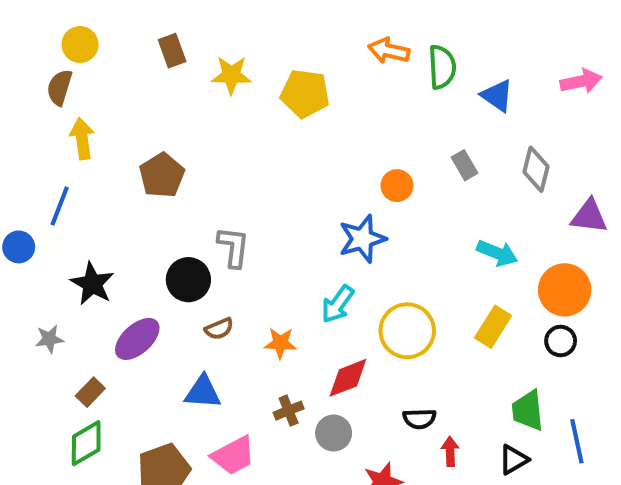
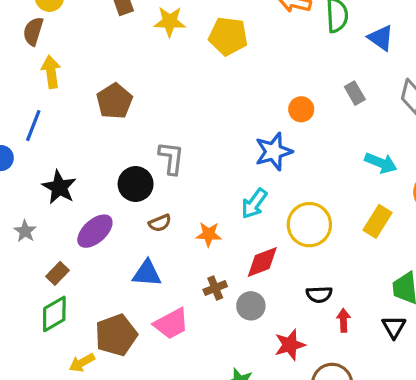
gray star: (49, 339) -> (25, 231), turned -30
black triangle: (514, 460) -> (394, 327), turned -30

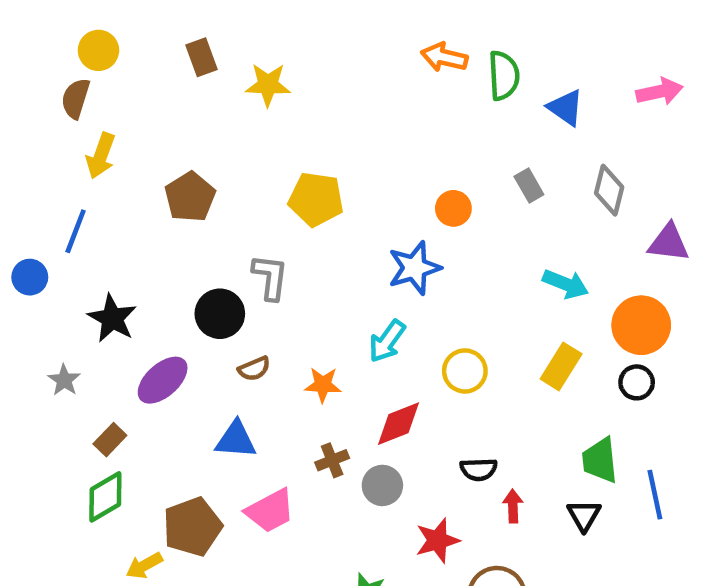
yellow pentagon: (228, 36) -> (316, 199), moved
yellow arrow: (51, 72) -> (101, 156), turned -152
yellow circle: (309, 225) -> (465, 371), size x0.7

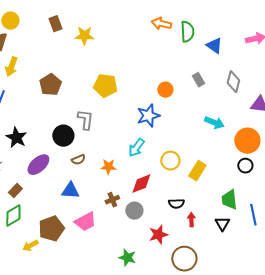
yellow rectangle: (561, 366) -> (197, 171), moved

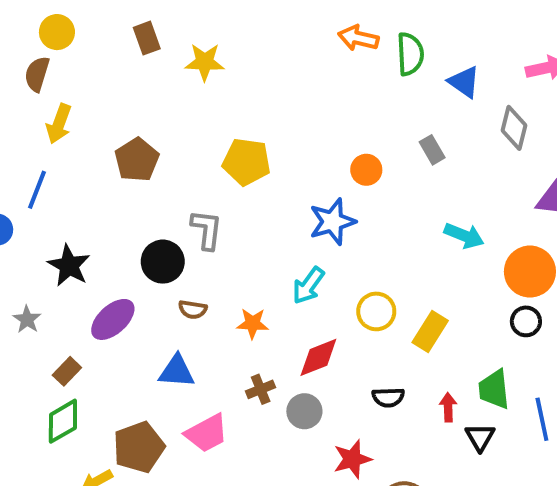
gray diamond: (233, 82) -> (514, 128), moved
brown semicircle: (78, 160) -> (193, 309), turned 32
red arrow: (191, 220) -> (448, 407), moved

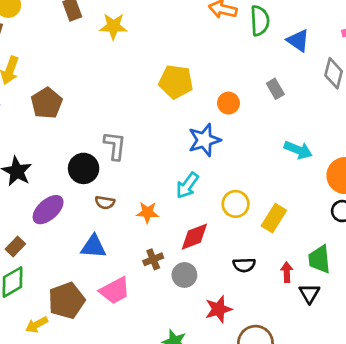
brown pentagon: (137, 160) -> (47, 103), moved
yellow pentagon: (247, 162) -> (176, 82), moved

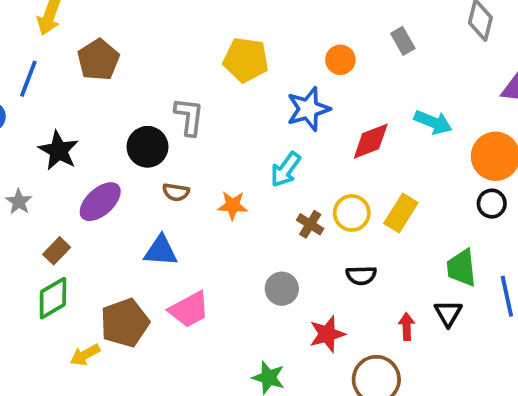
yellow pentagon: (176, 82) -> (246, 60), moved
yellow circle: (236, 204) -> (352, 213), moved
red diamond: (194, 237) -> (371, 141), moved
brown cross: (153, 259) -> (310, 224), moved, turned -36
red arrow: (287, 272) -> (407, 326), moved

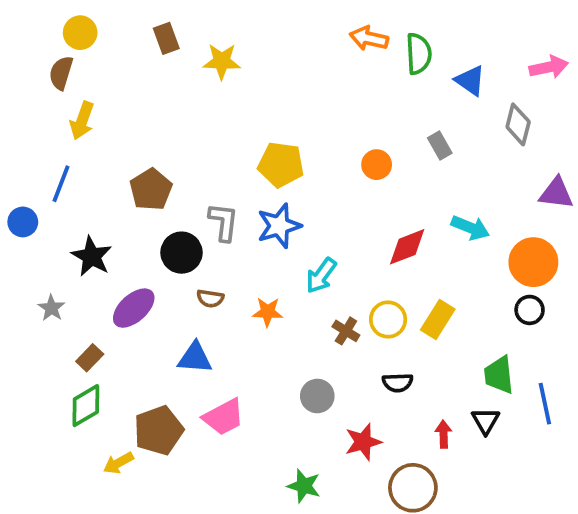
brown pentagon: (98, 60) -> (151, 189), moved
blue star: (308, 109) -> (279, 226), moved

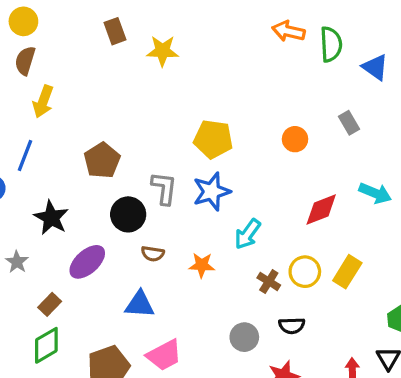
yellow circle: (80, 33) -> (23, 21), moved
black semicircle: (398, 383) -> (292, 326), moved

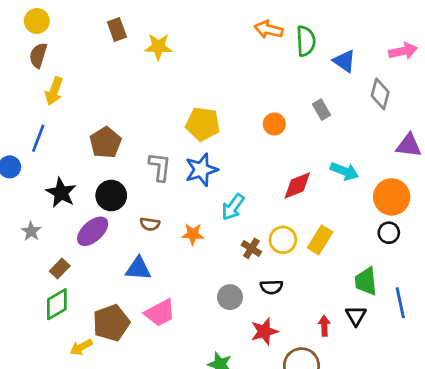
black circle: (128, 214) -> (111, 196), moved

